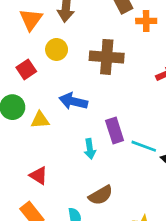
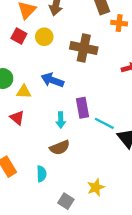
red square: (26, 69) -> (19, 36), moved, turned -35
red triangle: (39, 176) -> (17, 118), moved
brown semicircle: (101, 195) -> (60, 148), moved

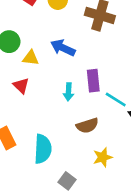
brown semicircle: (60, 148) -> (87, 126), moved
cyan semicircle: (42, 174) -> (43, 149), size x1.6
yellow star: (96, 187) -> (103, 157), moved

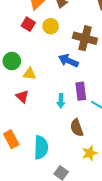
blue arrow: (63, 48) -> (68, 61), moved
brown semicircle: (87, 126) -> (77, 128), turned 90

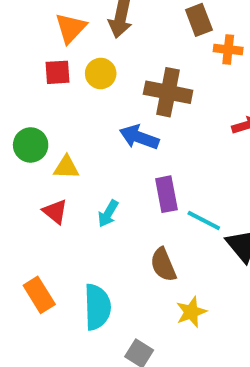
red square: (28, 24) -> (58, 72), turned -32
cyan arrow: (61, 101) -> (108, 214), moved, turned 32

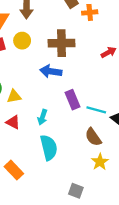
brown semicircle: (163, 265) -> (93, 137), moved
cyan semicircle: (97, 307) -> (49, 148), moved

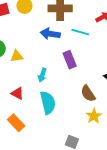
cyan line: (96, 110) -> (80, 32), moved
red triangle: (13, 122) -> (17, 93), moved

